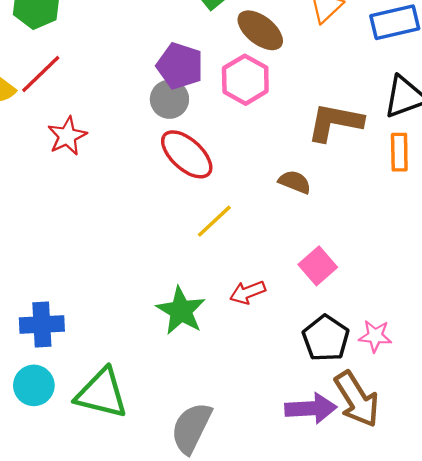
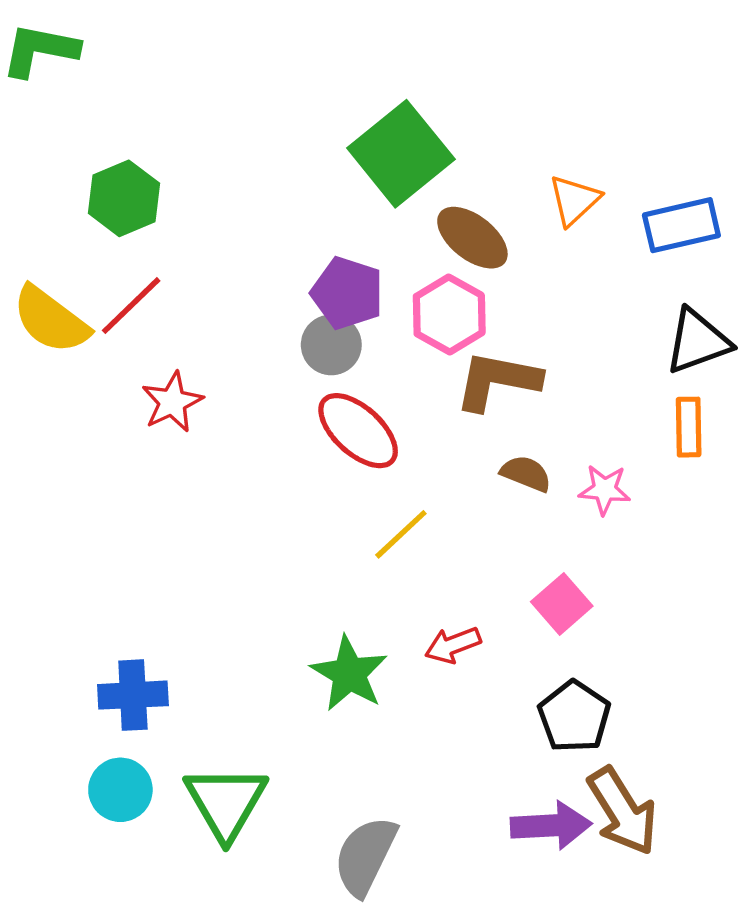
brown L-shape: (335, 122) -> (497, 381), moved
pink star: (375, 336) -> (605, 490), moved
green triangle: (102, 393) -> (226, 802), turned 46

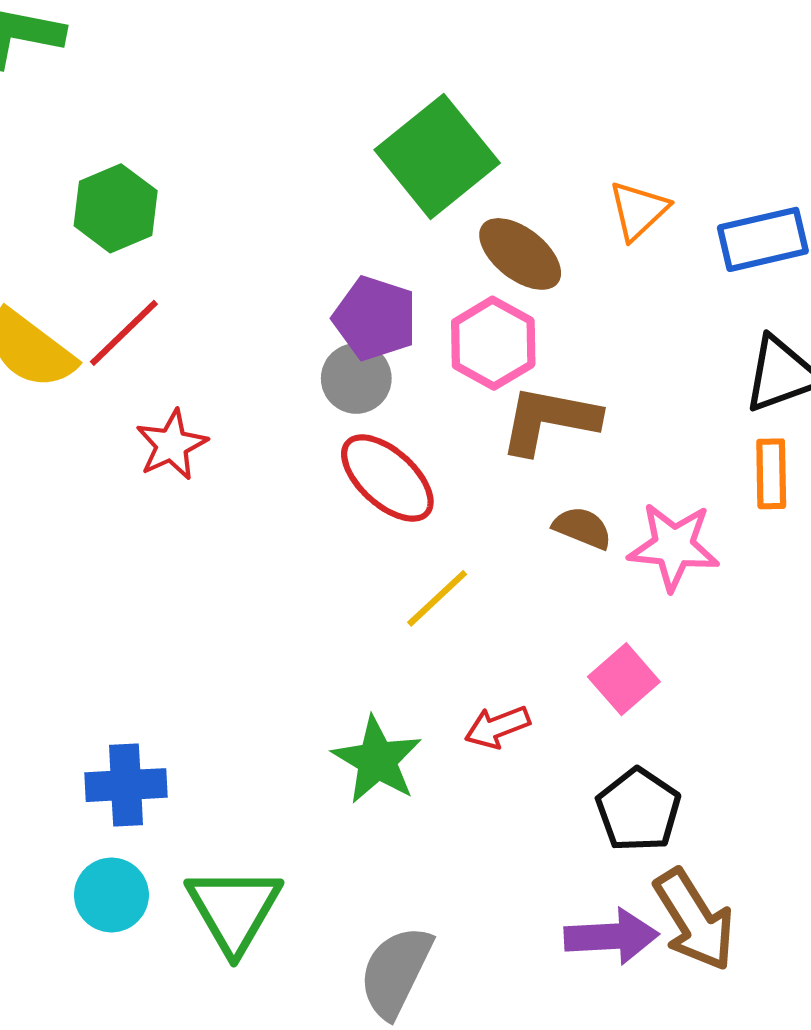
pink star: (605, 490) -> (674, 546), size x1.5

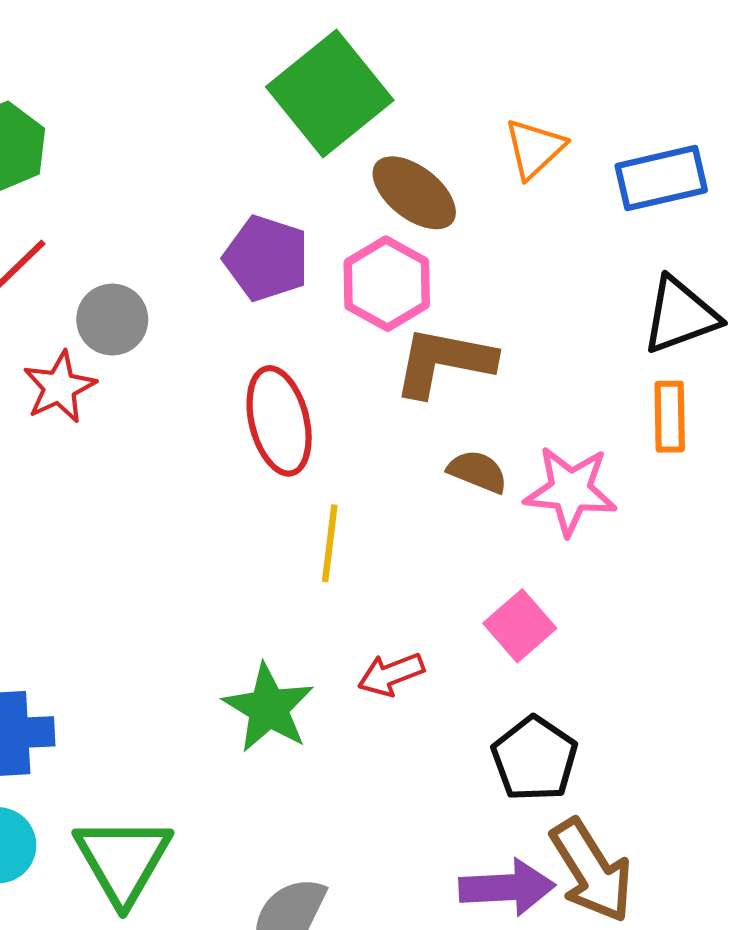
gray circle: (356, 378) -> (112, 320), moved
red ellipse: (387, 478) -> (279, 421), turned 34
yellow line: (437, 598) -> (330, 543), turned -40

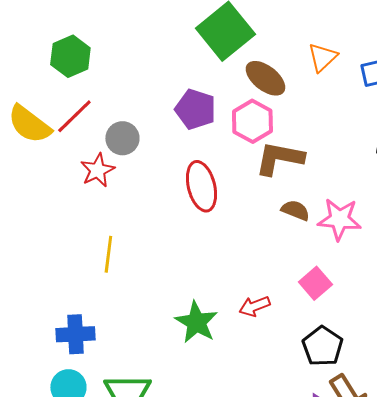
yellow line: (330, 543) -> (108, 254), moved

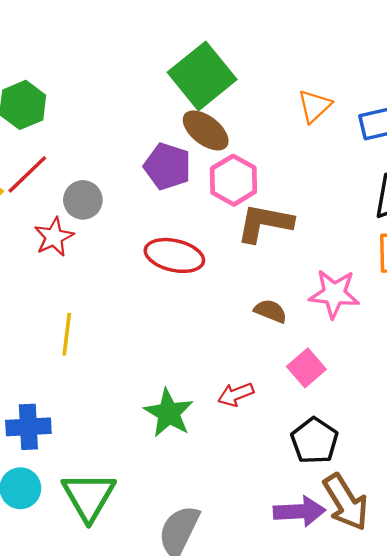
brown ellipse: (265, 78) -> (206, 130), moved
red ellipse: (201, 186) -> (174, 255), turned -63
brown semicircle: (295, 210) -> (270, 311), moved

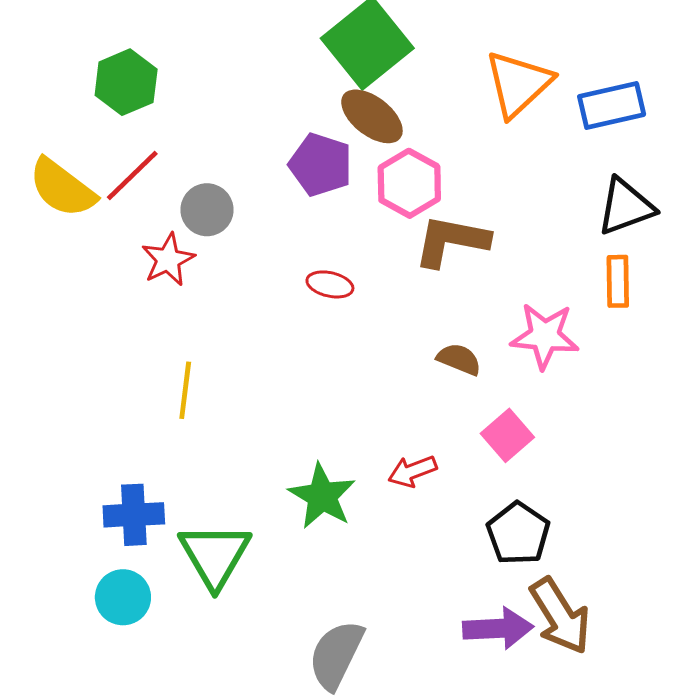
orange triangle: (314, 106) -> (518, 84), size x1.5
red ellipse: (174, 255) -> (330, 284), size x0.6
green triangle: (89, 496) -> (215, 555), moved

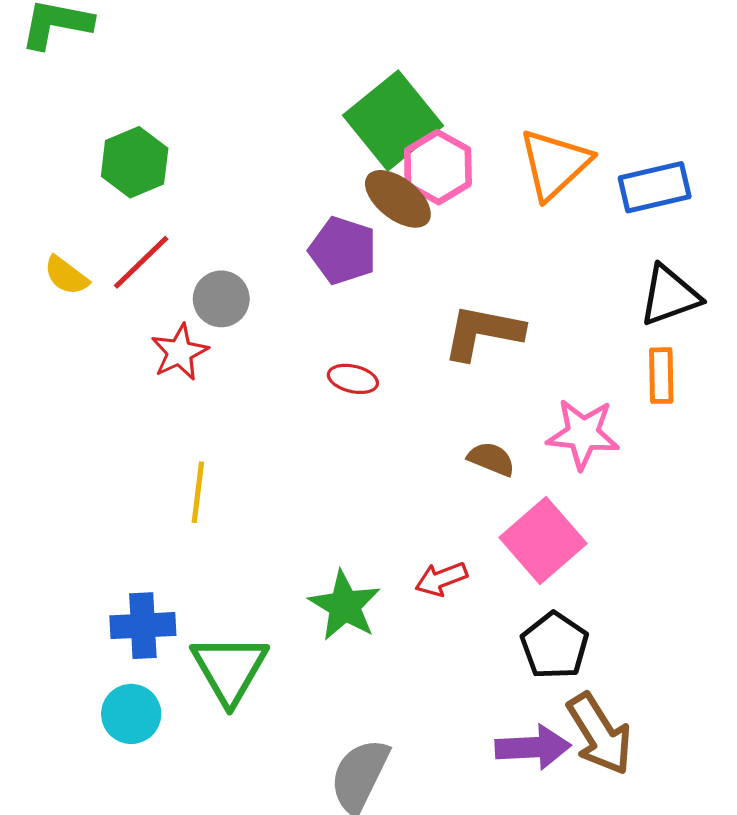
pink hexagon: (409, 183) -> (438, 167), moved
yellow semicircle: (62, 188) -> (66, 276), size x0.6
pink square: (507, 435) -> (543, 541), size x1.5

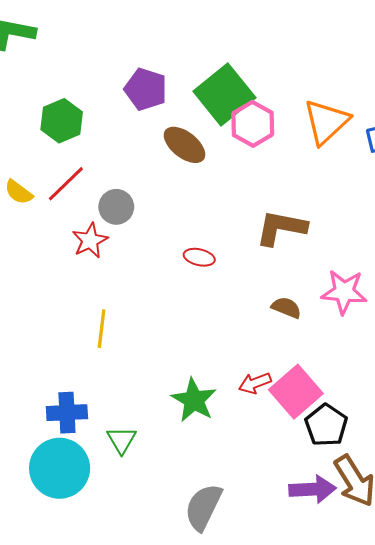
brown ellipse: (398, 199) -> (184, 145), moved
purple pentagon: (343, 251) -> (146, 89), moved
pink square: (543, 541) -> (296, 392), moved
green triangle: (230, 669) -> (122, 440), size x0.6
cyan circle: (131, 714) -> (60, 468), size x1.6

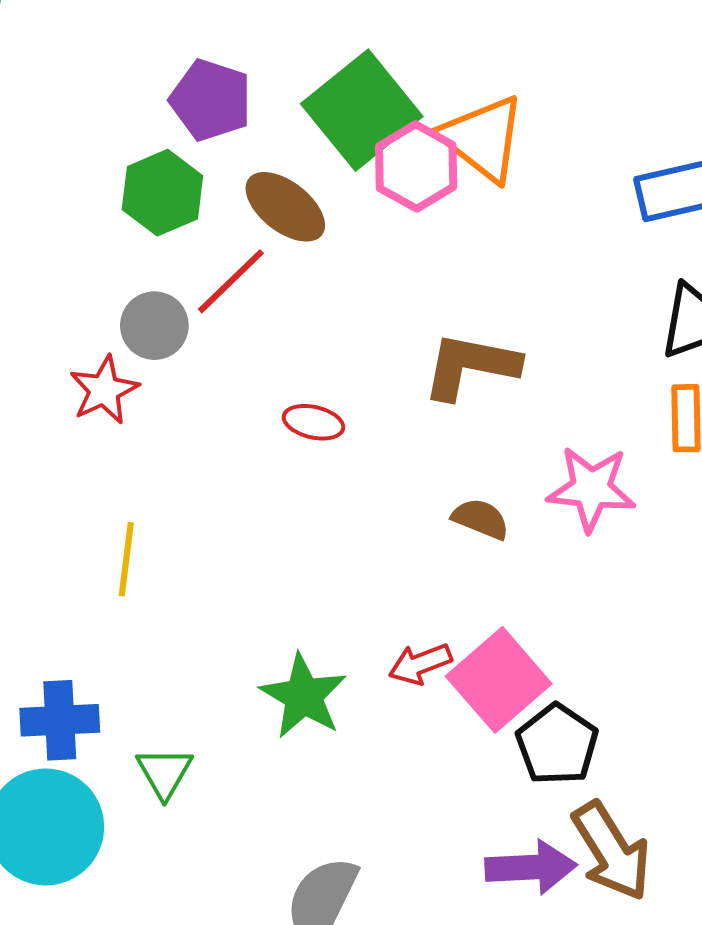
green hexagon: (62, 121) -> (162, 193), moved
orange triangle: (326, 122) -> (483, 138), moved, turned -39
red line: (66, 184) -> (231, 281), moved

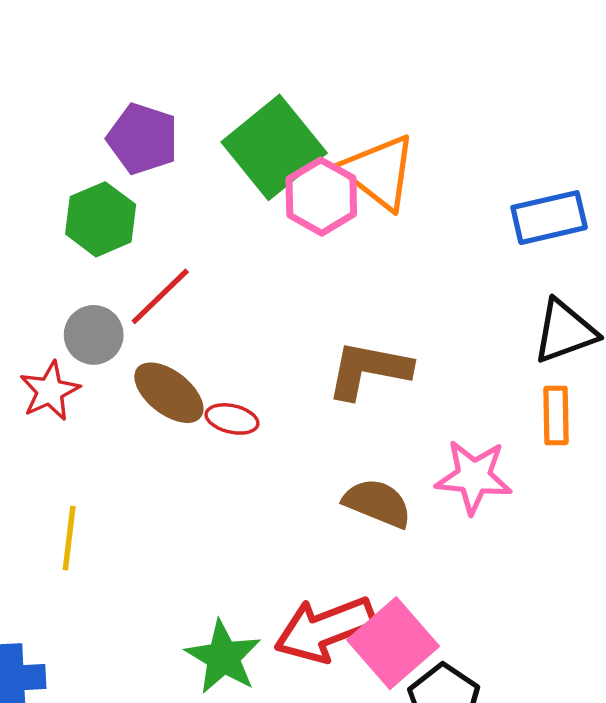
brown ellipse: (285, 207) -> (169, 393), moved
brown semicircle: (481, 519) -> (377, 503), size x1.4
red arrow: (420, 664) -> (325, 629), size x1.8

